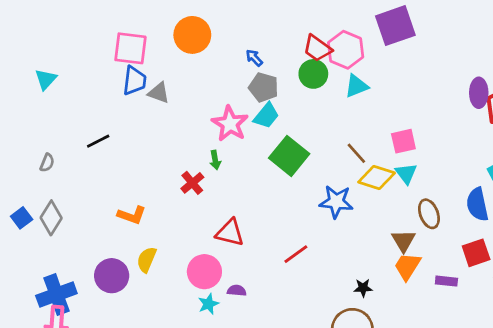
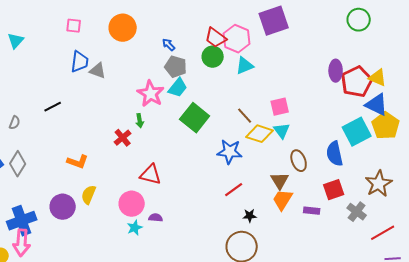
pink square: (130, 48) -> (74, 26), moved, size x0.6
cyan triangle: (46, 79) -> (16, 41), moved
red line: (296, 254) -> (234, 190), moved

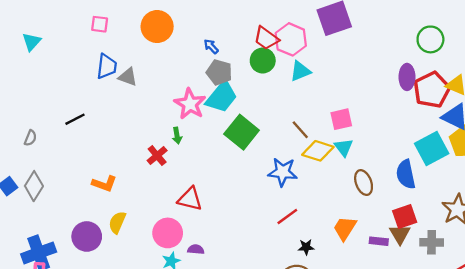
green circle: (359, 20) -> (430, 39), moved
cyan trapezoid: (178, 88) -> (222, 97), size x1.4
brown triangle: (280, 181) -> (400, 234), moved
gray cross: (357, 212) -> (432, 242), turned -36

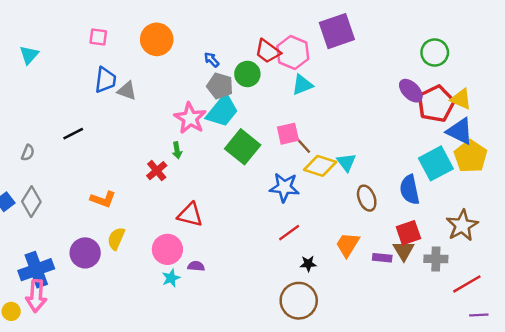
green circle: (263, 61) -> (247, 74), moved
purple ellipse: (407, 77) -> (411, 91), turned -45
pink square: (341, 119) -> (288, 134), moved

